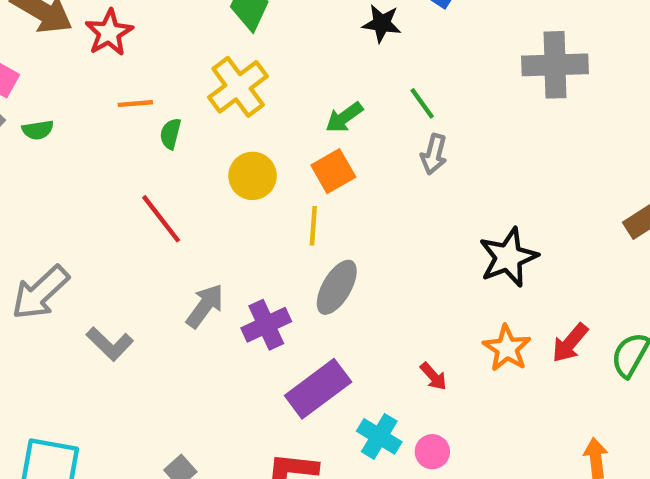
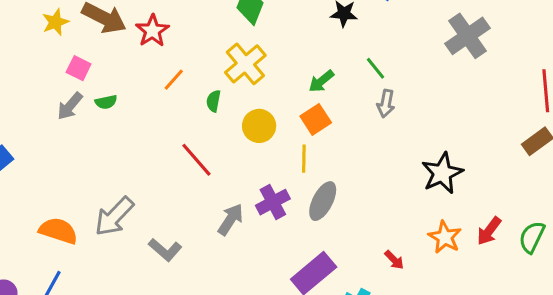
gray cross: (555, 65) -> (468, 36), turned -30
orange line: (135, 104) -> (174, 80), turned -40
green semicircle: (170, 134) -> (213, 101), moved
purple cross: (266, 325) -> (273, 202), moved

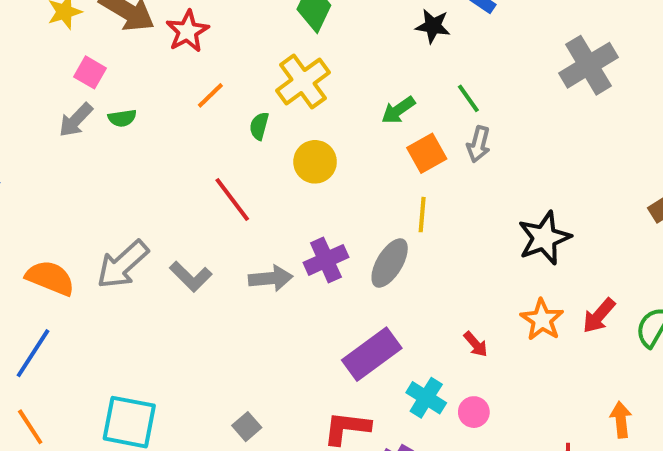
orange square: (316, 119) -> (427, 153), moved
yellow line: (304, 159) -> (422, 215), moved
gray arrow: (231, 219) -> (271, 278), turned 48
gray L-shape: (165, 250) -> (191, 276), moved

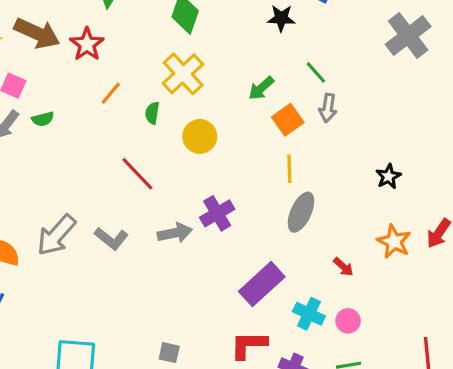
black star: (544, 238) -> (388, 176), size x0.6
gray ellipse: (390, 263) -> (301, 212), moved
gray square: (247, 427) -> (169, 353), turned -30

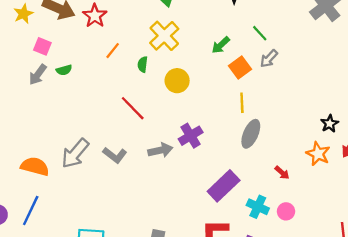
gray arrow: (328, 108) -> (269, 59), turned 36
black star: (388, 176) -> (330, 124), moved

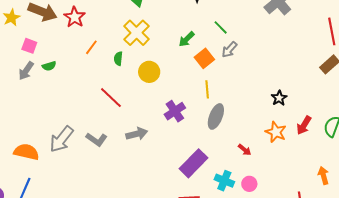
black star: (330, 124) -> (279, 98), moved
purple cross: (191, 136) -> (175, 111), moved

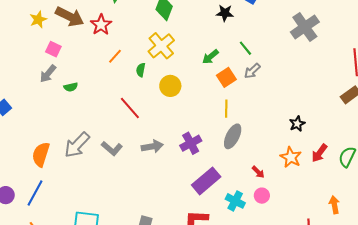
green semicircle: (49, 66) -> (71, 87), moved
purple cross: (175, 111) -> (191, 143), moved
orange semicircle: (26, 152) -> (41, 154), turned -90
pink circle: (249, 184) -> (262, 196), moved

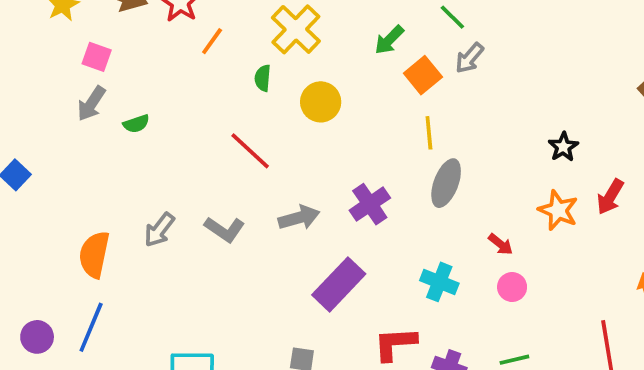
orange line: (115, 56) -> (212, 41), moved
gray arrow: (77, 145) -> (159, 230), size x0.7
purple rectangle: (206, 181) -> (339, 284), moved
cyan cross: (235, 201) -> (439, 282), moved

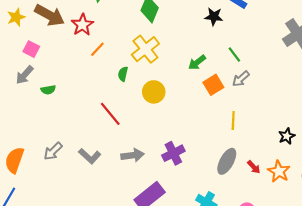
yellow line: (429, 133) -> (233, 121), moved
gray ellipse: (446, 183) -> (227, 161), moved
red arrow: (501, 244) -> (254, 167), moved

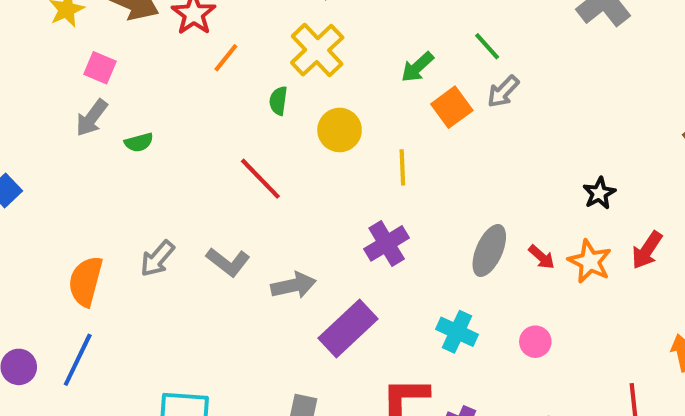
yellow line: (233, 121) -> (402, 167), moved
gray arrow: (133, 155) -> (294, 285), moved

